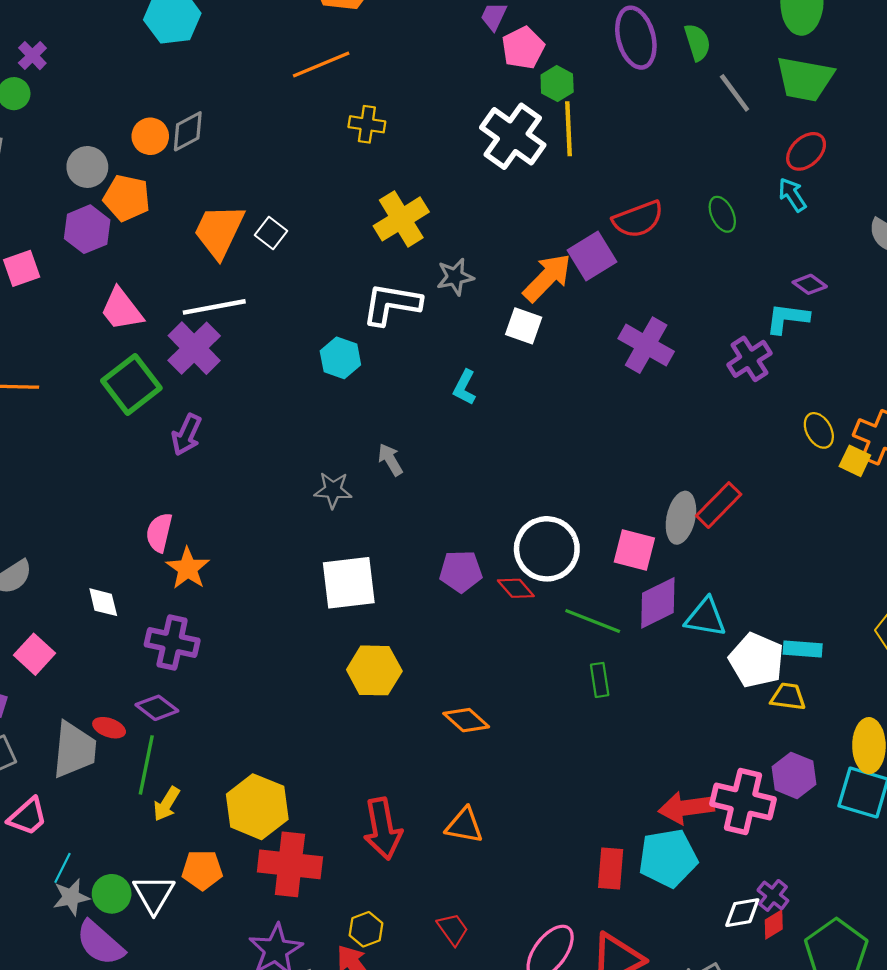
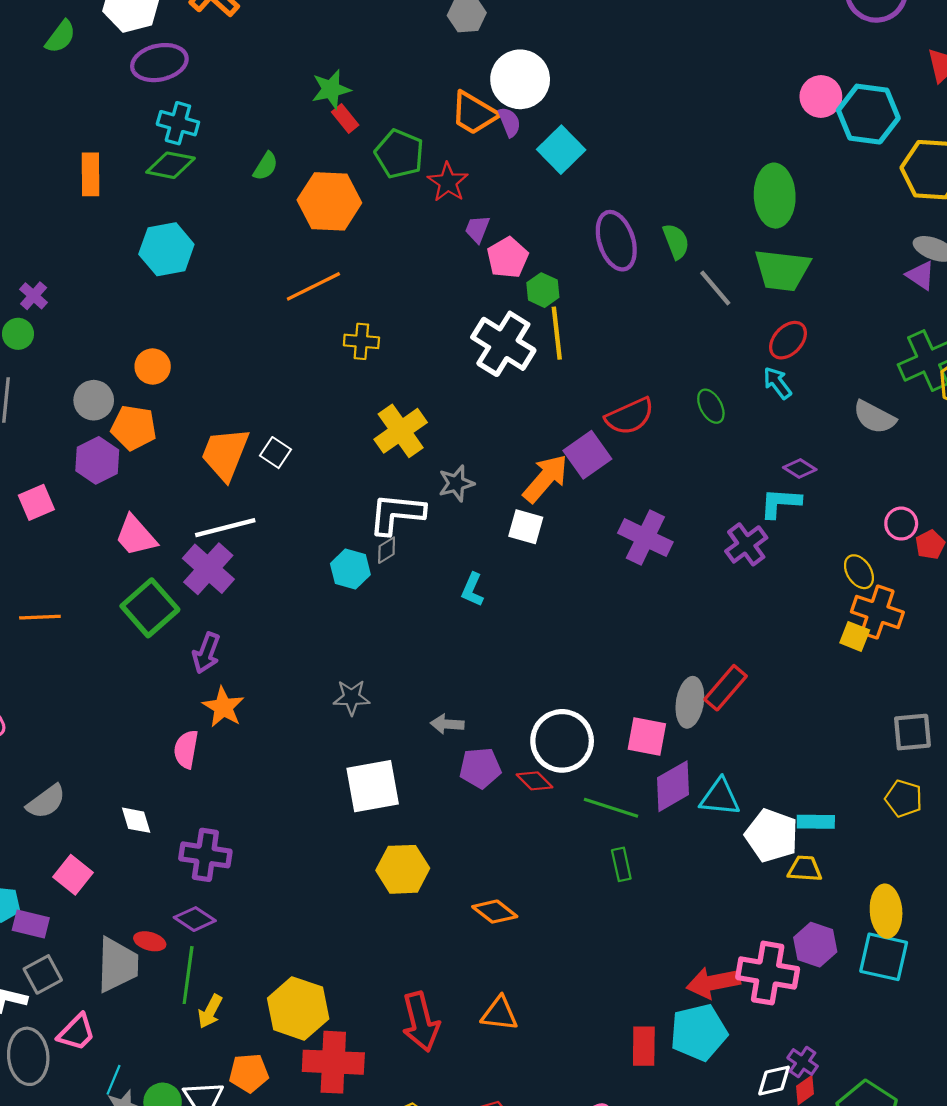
gray diamond: (188, 131) -> (387, 550), moved, size x0.7
yellow ellipse: (819, 430) -> (859, 572), moved
gray arrow: (390, 460) -> (447, 724), moved, turned -52
orange star: (188, 568) -> (223, 707), moved

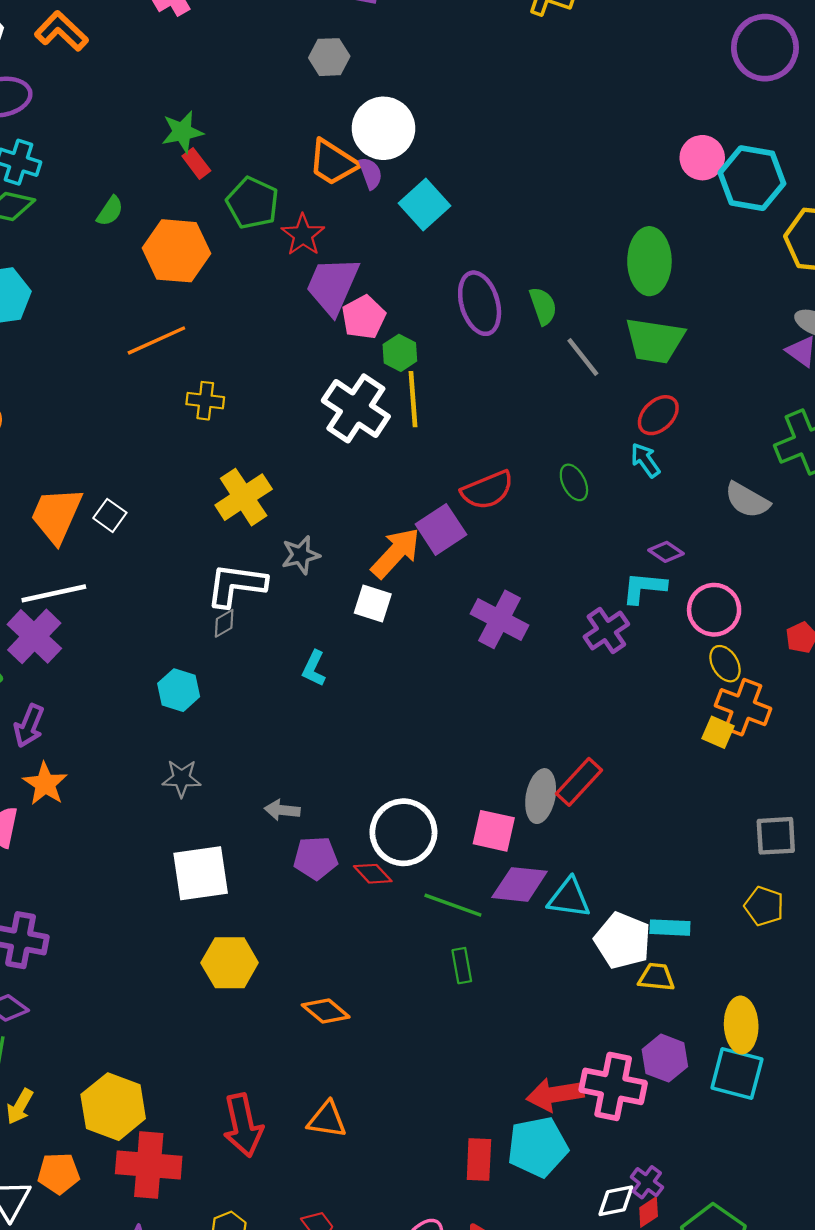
purple trapezoid: (477, 229) -> (333, 286), size x2.0
pink circle: (901, 524) -> (714, 610), moved, size x1.5
cyan hexagon: (350, 569) -> (179, 690), moved
purple diamond: (673, 786) -> (520, 884), turned 34

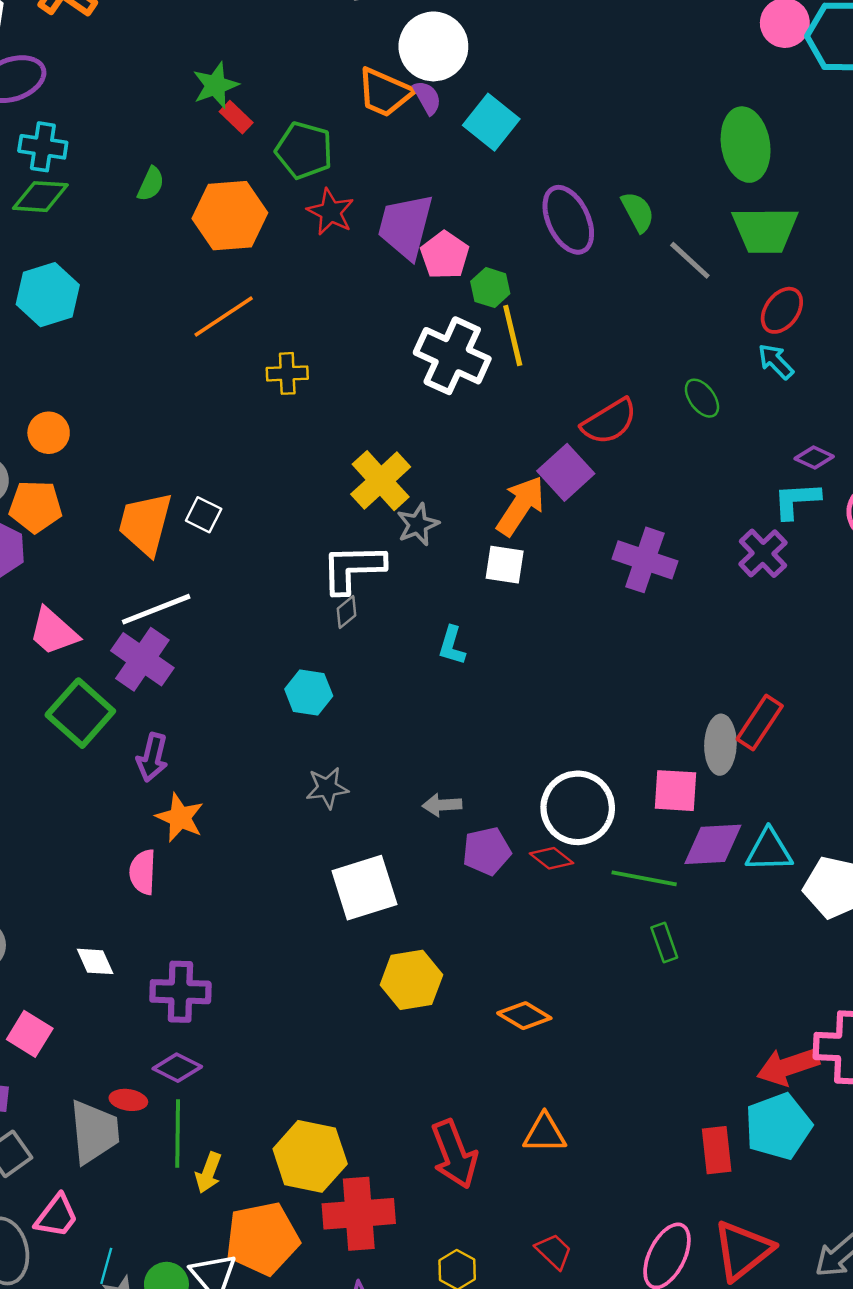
red star: (303, 235) -> (331, 212), moved
yellow cross: (244, 497) -> (381, 481), moved
orange pentagon: (59, 1173) -> (262, 1238), size x1.6

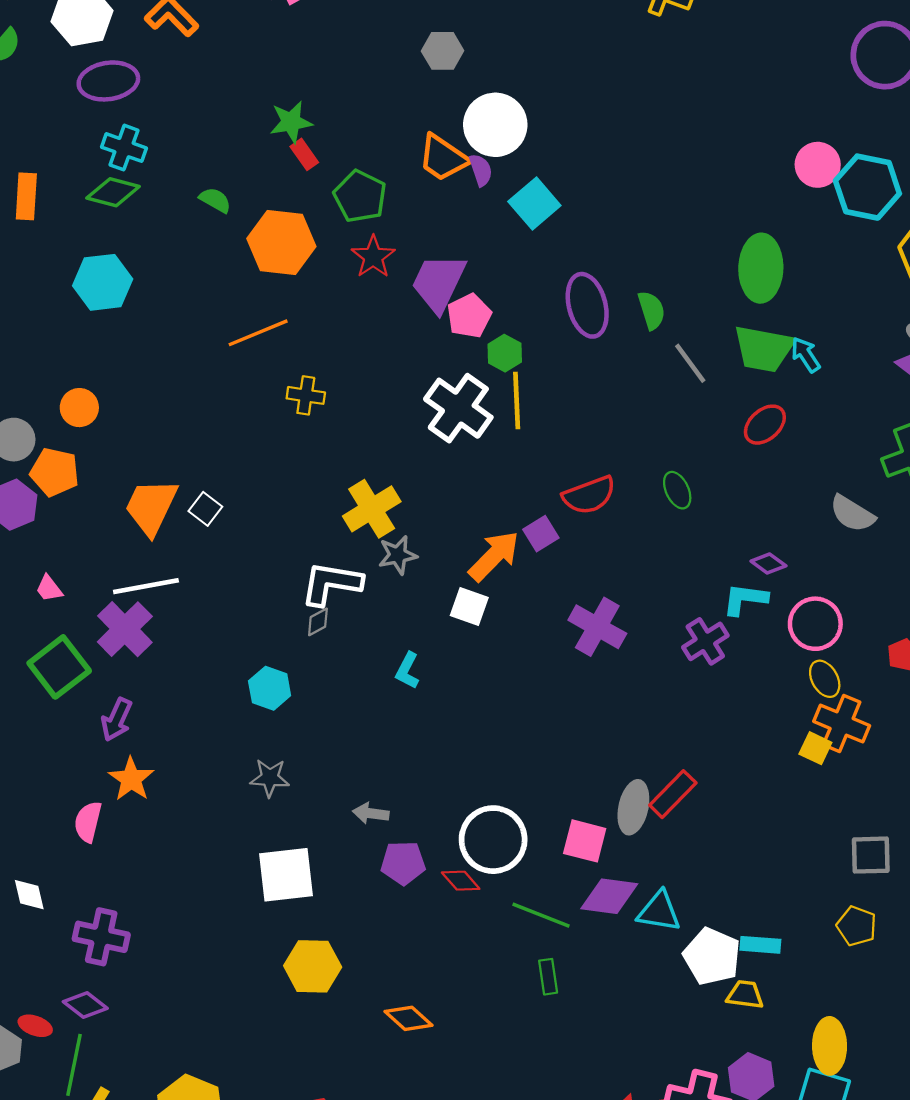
green semicircle: (151, 184) -> (215, 200), turned -96
cyan arrow: (776, 361) -> (806, 355), moved
purple square: (566, 472) -> (541, 534), size x0.7
pink trapezoid: (53, 632) -> (49, 589), size x0.6

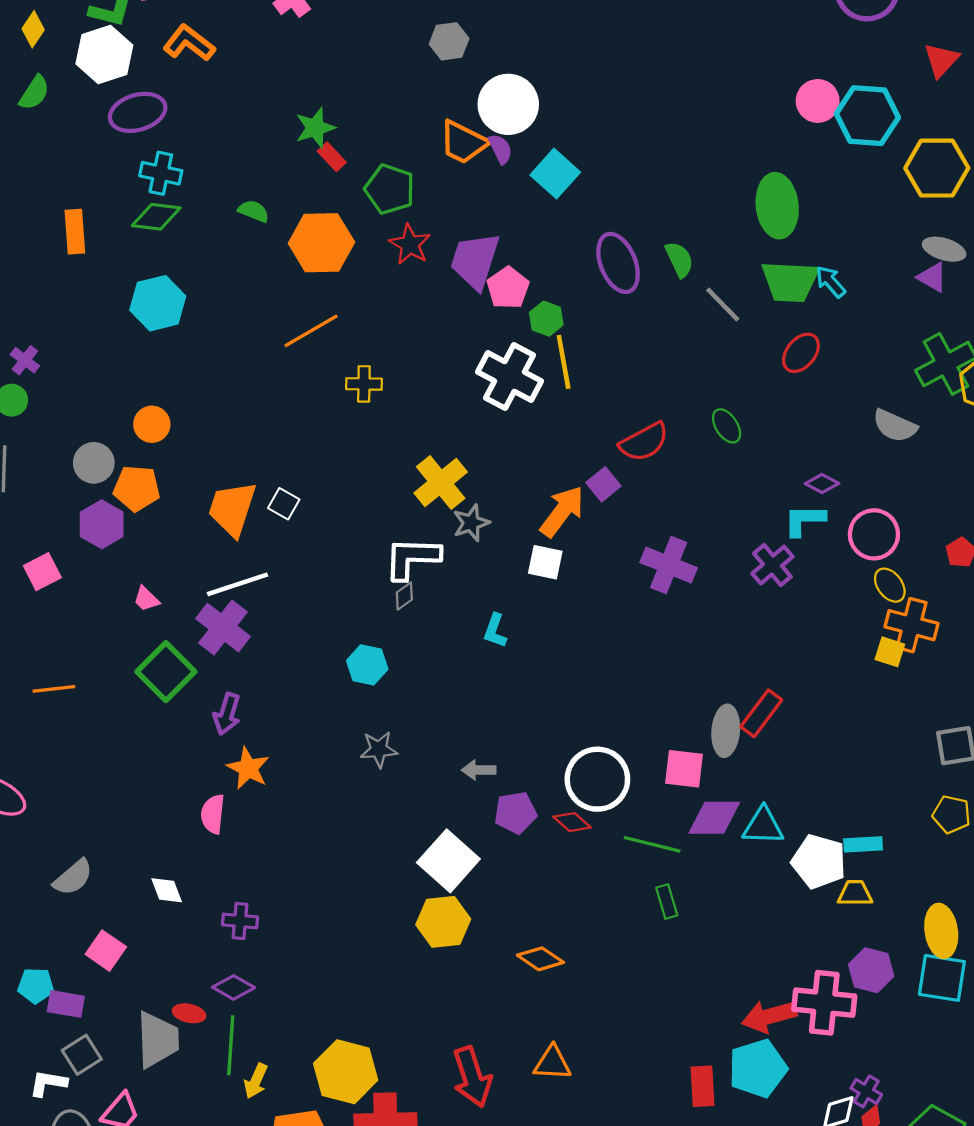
white square: (286, 875) -> (448, 861), moved, turned -34
purple cross: (101, 937) -> (240, 921), size x0.7

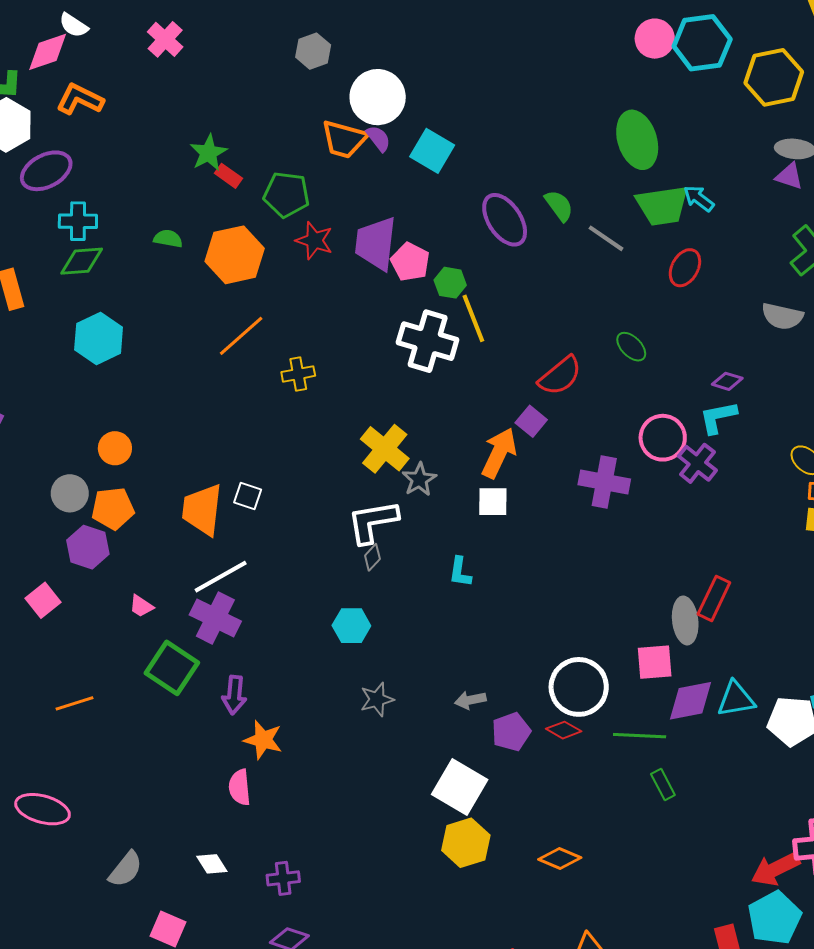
pink circle: (874, 534) -> (663, 438), moved

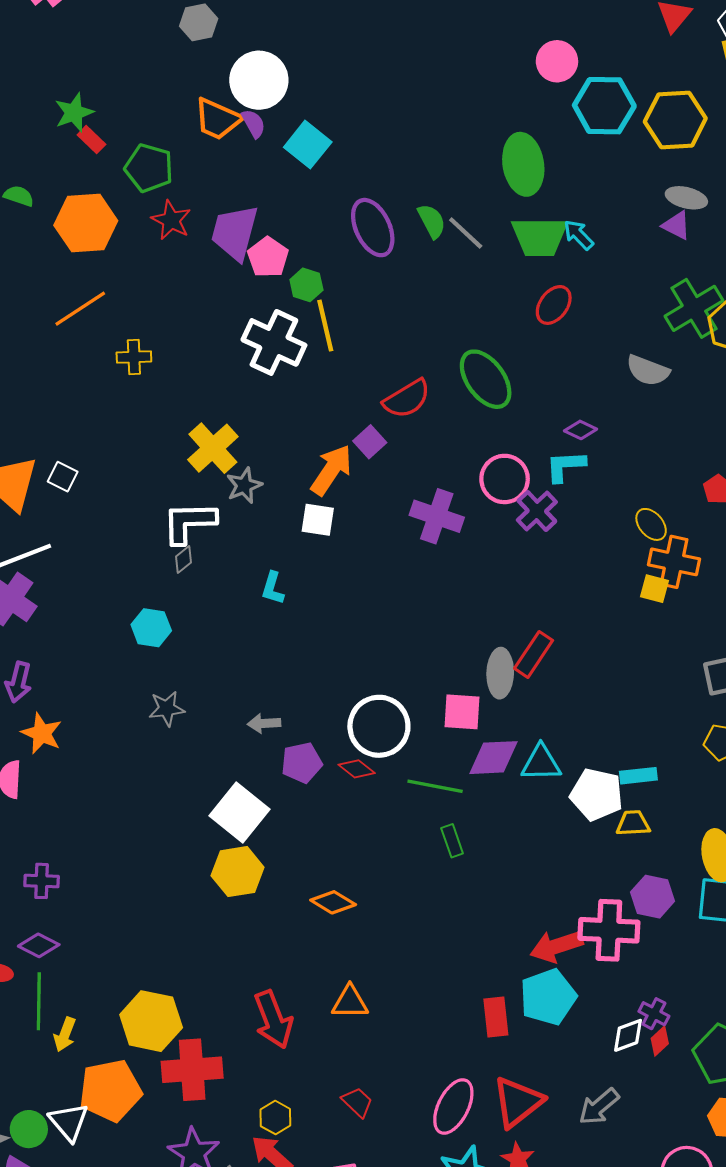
cyan hexagon: (702, 43) -> (604, 106), moved
gray line: (606, 238) -> (466, 233), moved
green ellipse: (631, 347) -> (486, 379), size x1.8

